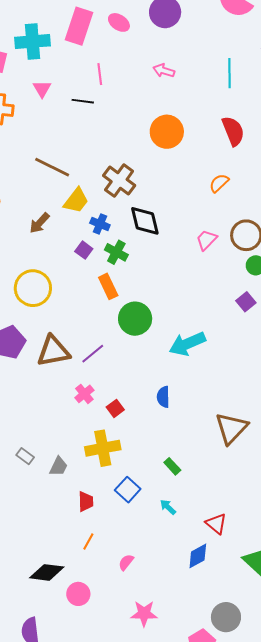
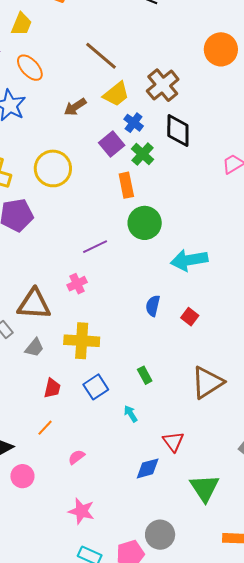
purple square: (84, 250) -> (112, 144), size x1.4
brown triangle: (53, 351) -> (34, 304), moved
red square: (115, 408) -> (190, 317), moved, turned -30
brown triangle: (231, 428) -> (207, 382), moved

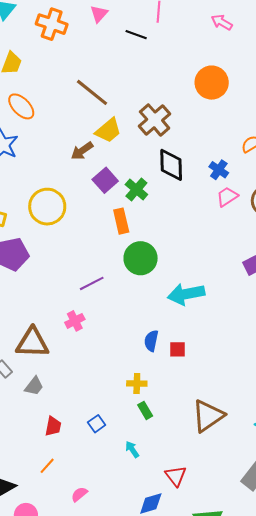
brown arrow: (75, 107) -> (82, 151), moved
blue cross: (134, 123) -> (219, 170), moved
red square: (190, 317) -> (177, 349), moved, turned -36
yellow cross: (82, 341) -> (137, 384), moved, size x0.6
blue square: (96, 387) -> (97, 424), size x0.7

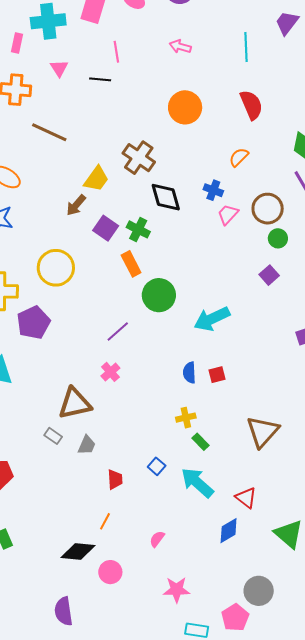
brown line: (92, 92) -> (49, 132), moved
cyan arrow: (132, 449) -> (197, 483), size x2.0
orange line: (47, 466) -> (105, 521), moved

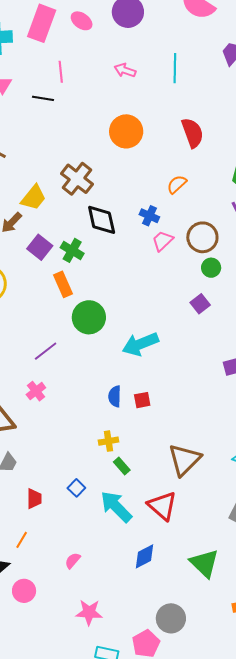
cyan line: (246, 47) -> (175, 68), moved
red triangle: (246, 498) -> (162, 506), moved, size x1.4

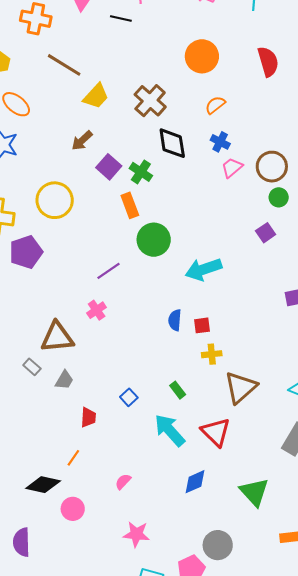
orange semicircle: (177, 184) -> (215, 105), moved
yellow trapezoid: (33, 198) -> (96, 96), moved
yellow cross: (109, 441) -> (212, 354), moved
blue square: (76, 488) -> (129, 397), moved

